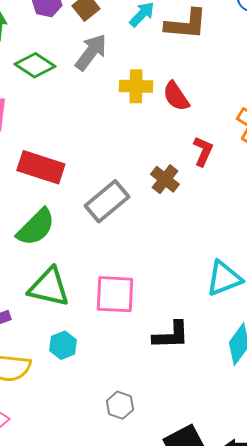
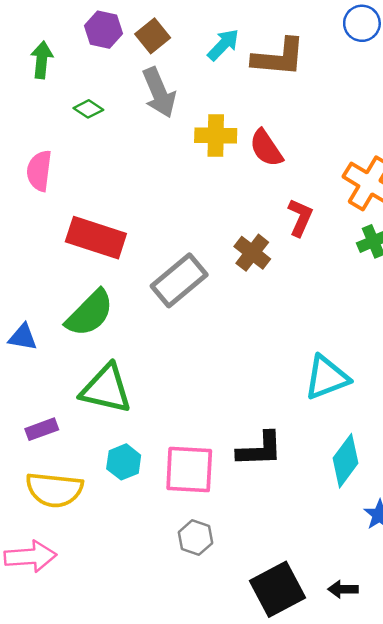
gray arrow: (91, 52) -> (159, 93), turned 120
green diamond: (35, 65) -> (88, 109), size x0.6
pink square: (115, 294) -> (189, 469), moved

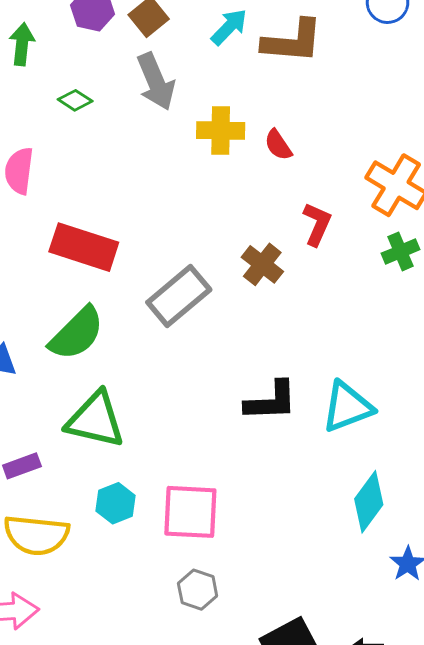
red semicircle: (266, 148) -> (278, 145), size x0.7
black L-shape: (260, 449) -> (271, 401), moved

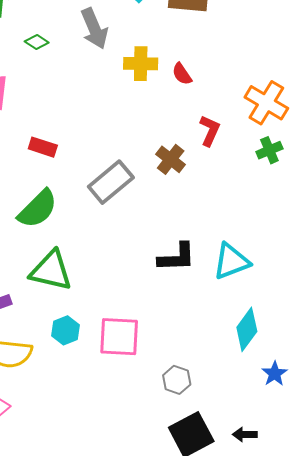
red rectangle: (84, 247) -> (43, 147), size x0.6
gray hexagon: (198, 590) -> (177, 380), moved

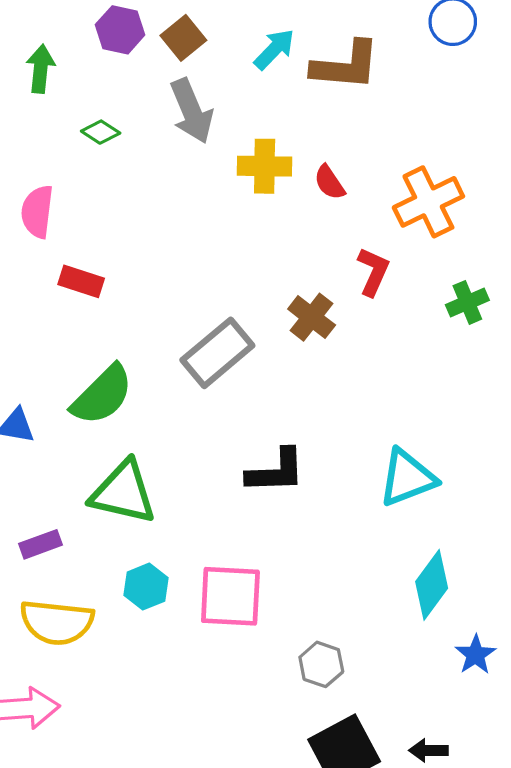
orange cross: (266, 103) -> (428, 202), moved, turned 33
red rectangle: (43, 147) -> (81, 281), moved
black L-shape: (177, 257) -> (276, 471), moved

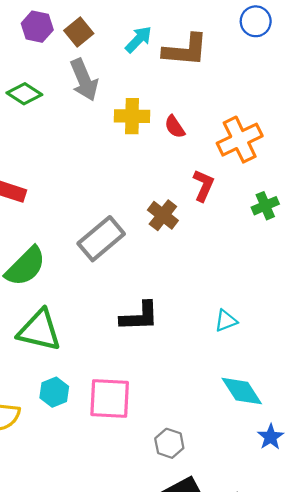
green diamond: (101, 132) -> (24, 94), size x1.4
cyan triangle: (407, 478) -> (226, 321), size x0.6
cyan diamond: (432, 585) -> (242, 391), turned -69

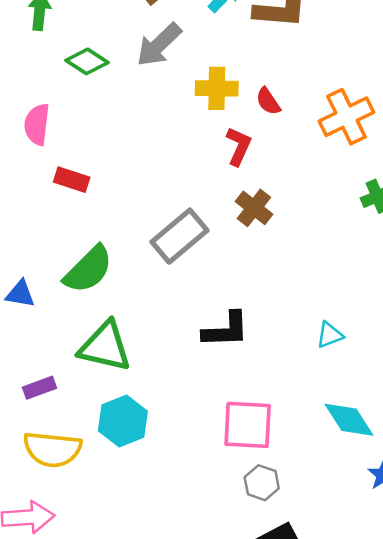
gray arrow: (84, 80) -> (159, 45), turned 69
red L-shape: (203, 185) -> (239, 146), moved
cyan hexagon: (54, 392) -> (123, 421), size x1.4
pink square: (110, 399) -> (248, 425), moved

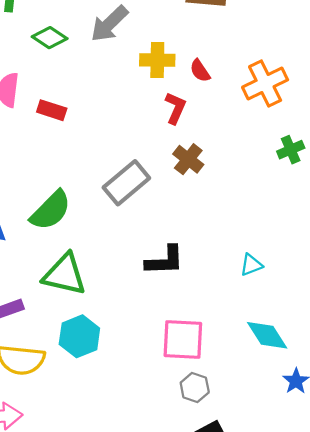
red rectangle: (72, 180) -> (52, 110), moved

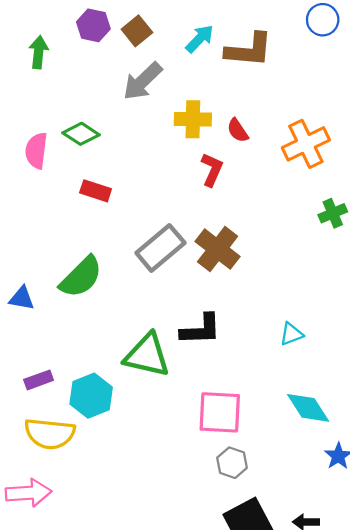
green diamond: (50, 38) -> (81, 134), moved
red rectangle: (52, 110) -> (96, 191), moved
brown cross: (188, 159) -> (218, 249), moved, size x1.4
green triangle: (65, 274) -> (147, 355), moved
cyan hexagon: (79, 336) -> (91, 396), moved

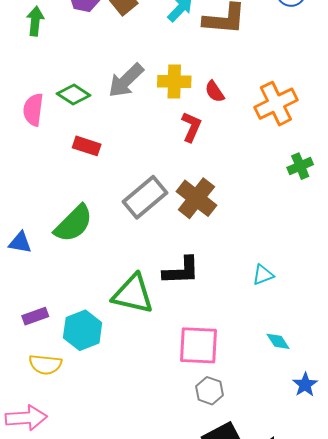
gray arrow: (143, 81) -> (126, 80), moved
cyan diamond: (308, 408) -> (278, 341), size x0.6
yellow semicircle: (50, 434) -> (45, 364), size x0.7

